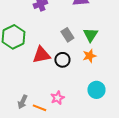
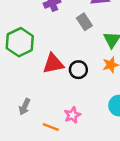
gray rectangle: (67, 35) -> (84, 22), moved
gray arrow: (22, 102) -> (25, 107), moved

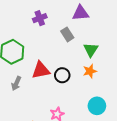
gray arrow: (25, 107) -> (16, 83), moved

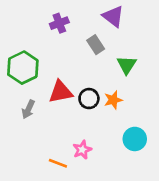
purple triangle: (81, 13) -> (113, 16), turned 42
orange star: (90, 71) -> (113, 100), moved

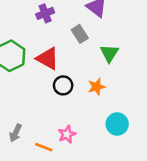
red triangle: (61, 92) -> (48, 58), moved, turned 40
black circle: (89, 99) -> (63, 85), moved
gray arrow: (28, 109) -> (15, 133), moved

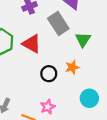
gray rectangle: (80, 34) -> (58, 23), size x1.5
black circle: (63, 85) -> (49, 74), moved

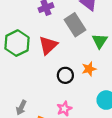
red triangle: (32, 44) -> (48, 45), turned 48

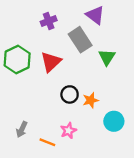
orange star: (89, 69) -> (91, 100), moved

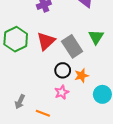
gray rectangle: (80, 40) -> (72, 46), moved
pink star: (68, 131) -> (62, 92), moved

